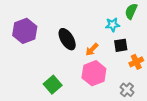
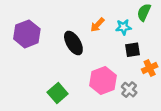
orange arrow: (92, 49) -> (97, 25), moved
gray cross: (127, 90) -> (129, 90), moved

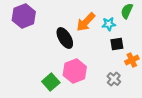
orange arrow: (97, 25) -> (86, 22), size x1.5
purple hexagon: (27, 34) -> (24, 16), moved
pink hexagon: (103, 80) -> (75, 71), moved

